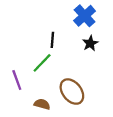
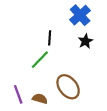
purple line: (17, 80) -> (18, 94), moved

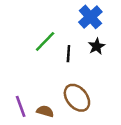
black line: (50, 38) -> (68, 54), moved
green line: (40, 60) -> (45, 41), moved

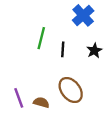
green line: (45, 41) -> (41, 38), turned -30
black star: (97, 46) -> (94, 50), moved

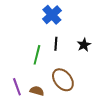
blue cross: (83, 15) -> (52, 15), moved
green line: (41, 38) -> (37, 55), moved

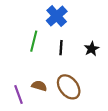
green line: (37, 55) -> (34, 41), moved
brown semicircle: (37, 91) -> (39, 86), moved

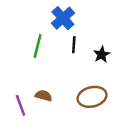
black line: (61, 48) -> (74, 45), moved
brown ellipse: (69, 87) -> (92, 97), moved, turned -65

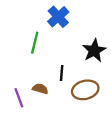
black line: (74, 45) -> (62, 73), moved
black star: (102, 54) -> (94, 51), size x1.5

